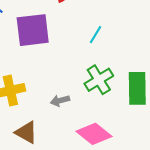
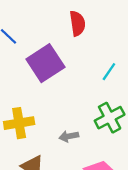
purple square: (33, 30) -> (45, 63), turned -30

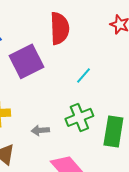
red semicircle: (77, 23) -> (60, 28), size x1.4

